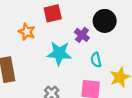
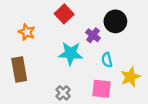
red square: (53, 13) -> (64, 14), turned -30
orange star: (27, 32) -> (27, 32), moved

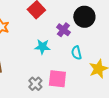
cyan star: (71, 53) -> (42, 47), size x0.7
pink square: (102, 89) -> (57, 79), moved

